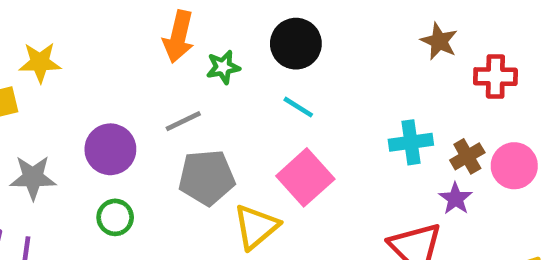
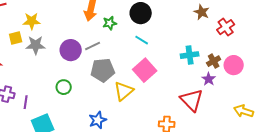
red cross: (495, 77) -> (226, 27), turned -36
purple circle: (110, 149) -> (71, 50), moved
gray star: (33, 177) -> (36, 45), moved

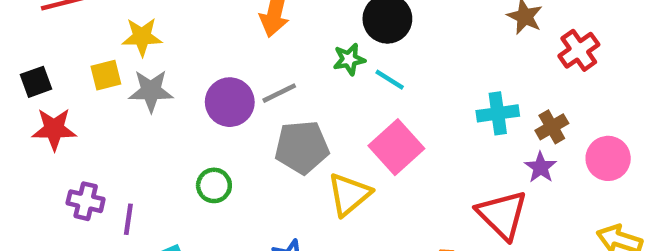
green star: (110, 23) -> (349, 59), moved
pink circle: (234, 65) -> (608, 158), moved

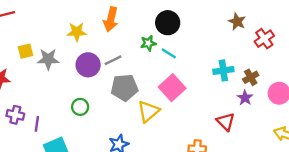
yellow star: (142, 37) -> (77, 32), moved
red triangle: (502, 215) -> (226, 122), size x0.7

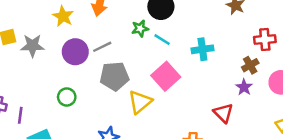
yellow star: (77, 32) -> (63, 16), turned 30
red cross: (264, 39) -> (265, 40), moved, turned 30
cyan cross: (223, 70) -> (202, 49), moved

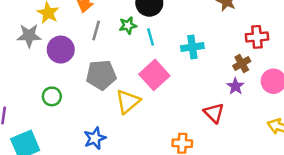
cyan line: (162, 40) -> (151, 37), turned 42
gray star: (32, 46) -> (29, 36), moved
gray line: (102, 47) -> (96, 31), moved, turned -48

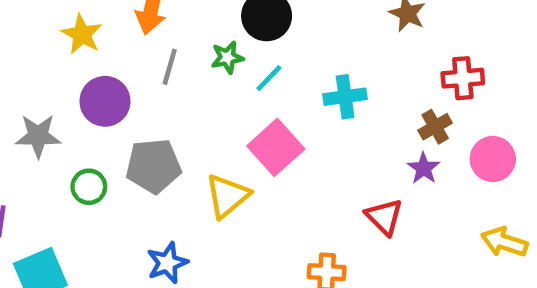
gray star: (29, 36) -> (38, 136), moved
cyan line: (151, 37) -> (269, 78), turned 60
gray pentagon: (101, 75) -> (153, 166), moved

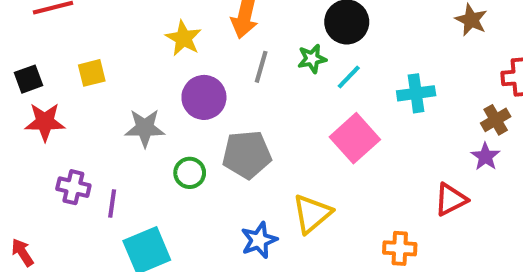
yellow triangle: (227, 196) -> (312, 214), moved
red triangle: (384, 217) -> (451, 199), turned 48

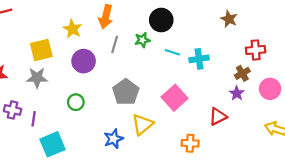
yellow square: (92, 73) -> (41, 50), moved, size x1.5
cyan line: (349, 77) -> (172, 52), moved, turned 64
gray star: (145, 128) -> (37, 78), moved
pink square: (355, 138) -> (175, 98), moved
gray pentagon: (247, 155) -> (126, 92), moved, turned -30

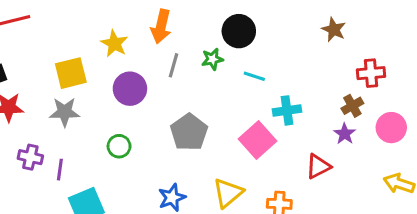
cyan cross: (199, 59) -> (287, 110), moved
yellow triangle: (142, 124) -> (228, 193), moved

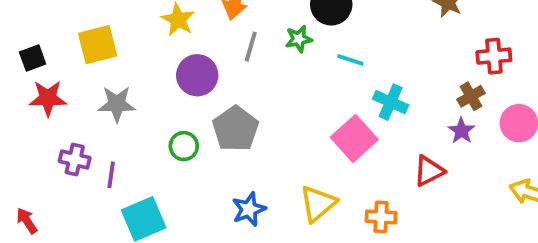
yellow square: (71, 73) -> (98, 45), moved
cyan cross: (287, 110) -> (391, 102), turned 32
gray pentagon: (189, 132) -> (235, 129), moved

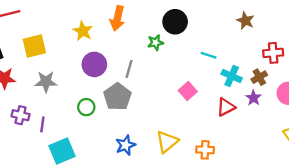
gray line: (251, 47) -> (129, 69), moved
cyan line: (350, 60) -> (209, 55), moved
cyan cross: (391, 102) -> (232, 76), moved
pink square: (354, 138) -> (188, 91), moved, size x0.7
red triangle: (429, 171) -> (226, 107), moved

